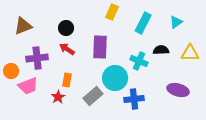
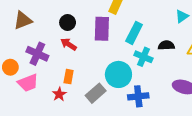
cyan rectangle: (143, 23) -> (134, 33), moved
purple rectangle: (100, 47) -> (102, 29), moved
purple cross: (37, 58) -> (37, 54), turned 30

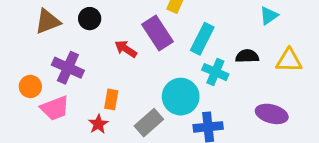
black circle: (68, 22) -> (90, 19), moved
purple rectangle: (102, 29) -> (158, 33), turned -35
red arrow: (69, 44) -> (126, 49), moved

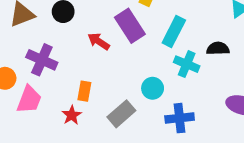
cyan circle: (181, 97) -> (153, 88), size x0.6
pink trapezoid: (55, 108) -> (29, 100), turned -48

